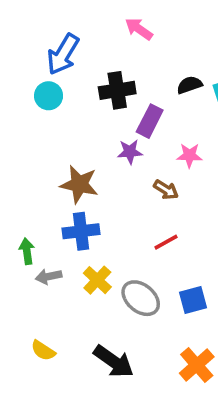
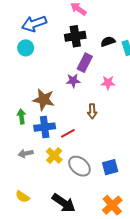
blue arrow: (63, 54) -> (34, 24), turned 40
black cross: (117, 90) -> (75, 36), moved
brown arrow: (166, 190) -> (92, 111), moved, turned 56
red line: (166, 242) -> (68, 133), moved
green arrow: (27, 251) -> (21, 116), moved

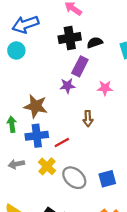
black semicircle: (108, 42) -> (95, 43), moved

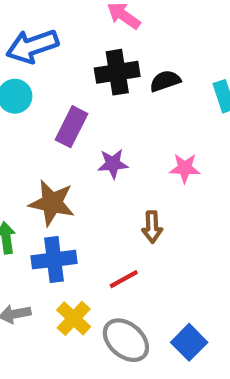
purple rectangle: (80, 66) -> (71, 127), moved
red line: (62, 142) -> (124, 279), moved
blue square: (107, 179) -> (189, 342), turned -30

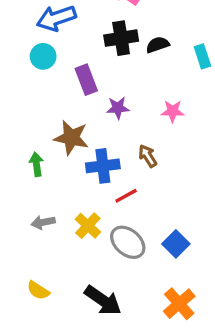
purple rectangle: (71, 127) -> (86, 80), turned -48
brown arrow: (152, 227) -> (148, 156), turned 150
blue cross: (54, 260) -> (103, 166), moved

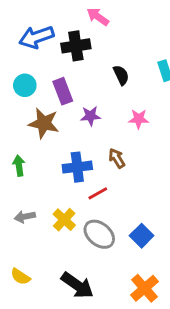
black cross: (121, 38) -> (76, 46), moved
black semicircle: (158, 45) -> (121, 75), moved, turned 84
cyan circle: (43, 56) -> (25, 85), moved
brown star: (71, 138) -> (44, 123), moved

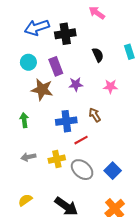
pink arrow: (98, 17) -> (97, 13), moved
yellow cross: (64, 220) -> (57, 159), turned 35
yellow semicircle: (20, 277) -> (25, 200), turned 112

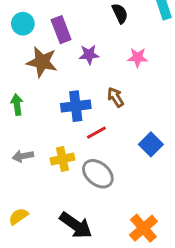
blue square: (113, 171) -> (151, 144), moved

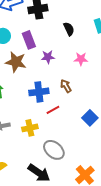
gray ellipse: (98, 174) -> (54, 150), moved

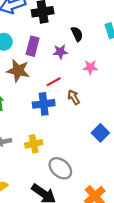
purple rectangle: (29, 40) -> (33, 46), turned 36
purple star: (48, 57) -> (60, 52), moved
red line: (53, 110) -> (54, 82), moved

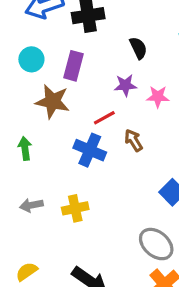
purple star: (60, 52) -> (125, 85), moved
blue cross: (44, 104) -> (90, 150), turned 30
gray ellipse: (60, 168) -> (156, 244), moved

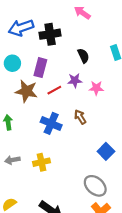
red line: (104, 118) -> (54, 90), moved

